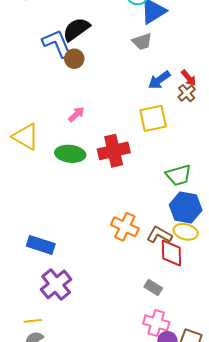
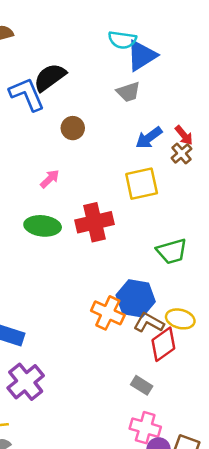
brown circle: (74, 59) -> (73, 128), moved
blue hexagon: (186, 207) -> (136, 298), moved
red diamond: (171, 253) -> (163, 344), turned 56

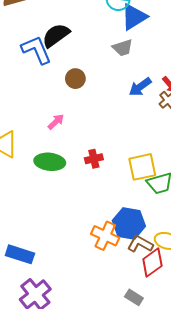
yellow square: (142, 184) -> (142, 167), moved
red cross: (94, 222) -> (94, 159), size x0.6

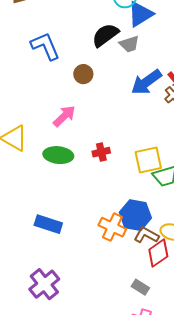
black semicircle: (56, 35) -> (105, 35), moved
blue arrow: (140, 87) -> (146, 82), size x1.4
pink arrow: (56, 122) -> (64, 116), size x1.4
blue rectangle: (20, 254) -> (48, 224), moved

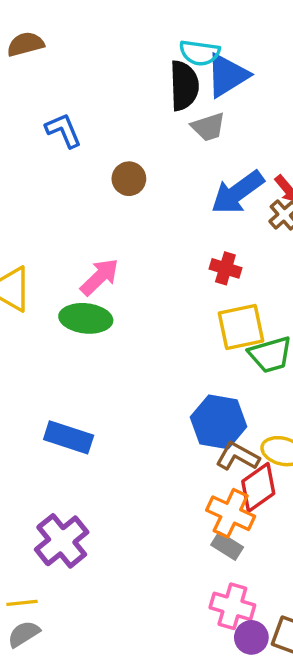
black semicircle: (105, 35) -> (184, 86), moved, turned 124
blue L-shape: (45, 46) -> (63, 130), size x0.7
pink arrow: (64, 116) -> (100, 277), moved
red cross: (101, 152) -> (225, 268), moved, turned 30
orange cross: (112, 227) -> (231, 513), moved

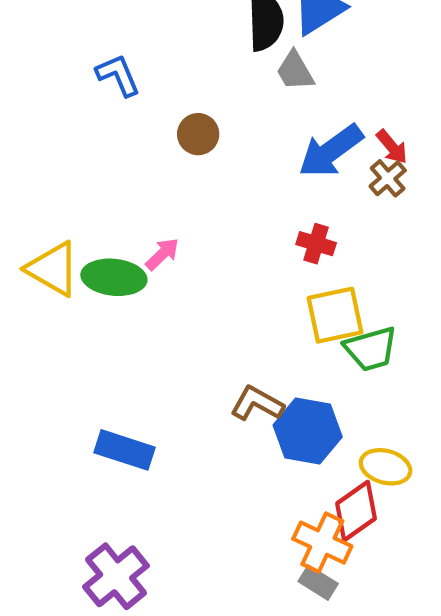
gray trapezoid: (208, 127) -> (295, 71), turned 78
pink arrow: (100, 277) -> (162, 254), size x0.7
green ellipse: (86, 318) -> (114, 277), moved
brown L-shape: (238, 456) -> (257, 404), moved

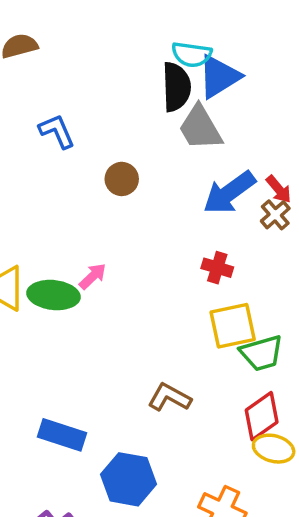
gray trapezoid: (295, 71) -> (200, 128), size x1.4
blue hexagon: (308, 431) -> (129, 479), moved
red diamond: (356, 511) -> (262, 416), moved

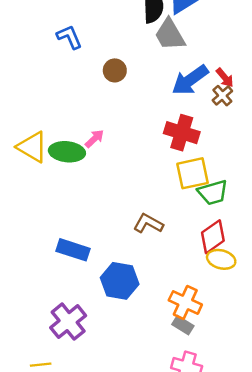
red cross: (217, 268) -> (182, 133), size x1.6

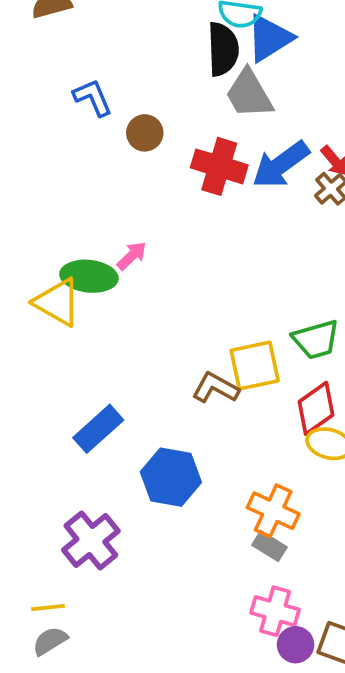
brown circle: (115, 70) -> (145, 133), moved
red cross: (182, 133) -> (219, 166), moved
yellow triangle: (32, 147) -> (57, 302), moved
yellow square: (193, 173) -> (255, 366), moved
blue rectangle: (73, 250) -> (98, 429), turned -60

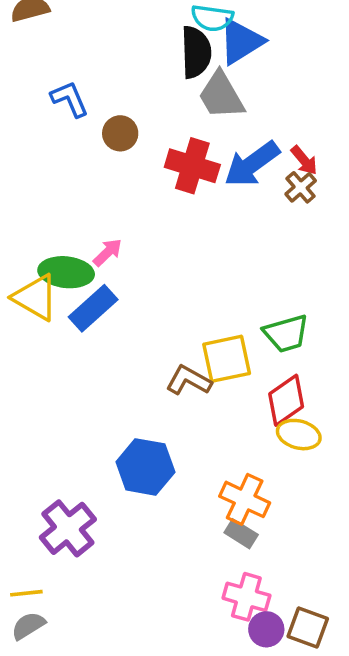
blue rectangle: (98, 429) -> (93, 308), moved

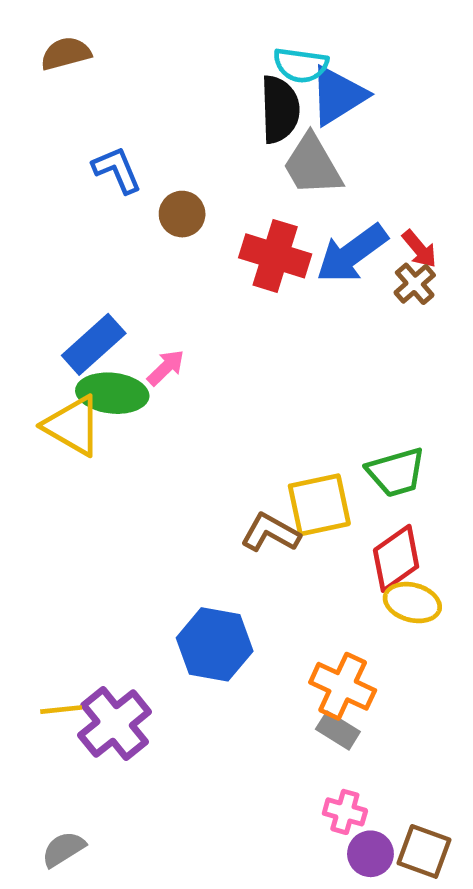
blue rectangle: (93, 308) -> (94, 344), moved
yellow line: (26, 593) -> (61, 710), moved
pink cross: (246, 597) -> (345, 812), size x0.7

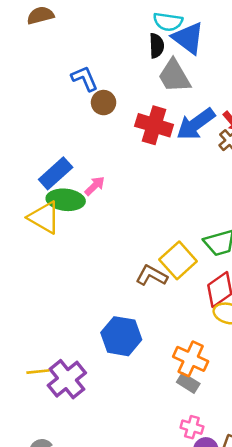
blue triangle: (338, 95) -> (188, 38), turned -51
black semicircle: (280, 109) -> (157, 46), size x0.7
blue L-shape: (117, 170) -> (85, 79), moved
yellow square: (319, 505) -> (178, 260), turned -30

